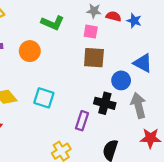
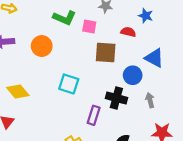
red semicircle: (113, 16) -> (128, 32), moved
pink square: (91, 32) -> (89, 27), moved
cyan square: (44, 98) -> (69, 84), moved
gray arrow: (138, 105) -> (150, 100), size x0.6

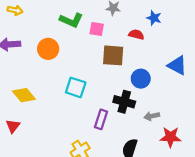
blue triangle: (154, 58) -> (177, 65), moved
gray arrow: (150, 100) -> (152, 116), moved, turned -88

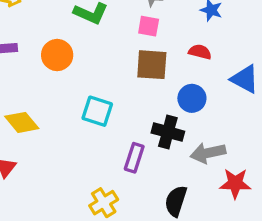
pink square: (97, 29) -> (149, 26), moved
red semicircle: (136, 35) -> (200, 52), moved
gray arrow: (152, 116) -> (208, 153), size x1.5

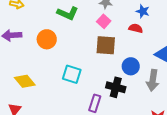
pink square: (149, 26) -> (104, 21), turned 32
red semicircle: (200, 52) -> (136, 28), moved
gray arrow: (208, 153) -> (153, 80), moved, turned -70

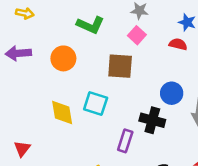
brown square: (106, 45) -> (120, 66), moved
yellow diamond: (25, 81) -> (62, 113), moved, turned 30

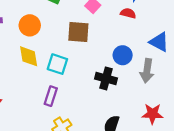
yellow diamond: (62, 113) -> (29, 56), moved
purple rectangle: (125, 141) -> (51, 96), moved

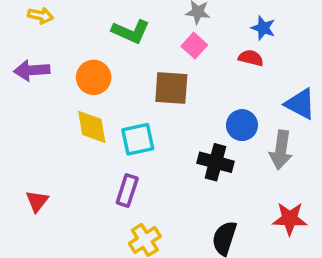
cyan square: (57, 64) -> (138, 139), turned -30

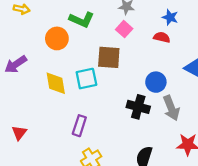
purple arrow: (32, 70) -> (16, 64), moved, turned -30
orange circle: (94, 77) -> (57, 38), moved
cyan square: (138, 139) -> (86, 79), moved
gray arrow: (281, 150) -> (171, 108), moved, turned -30

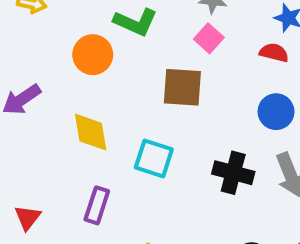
cyan square: (86, 79) -> (154, 158), moved, turned 30
blue circle: (156, 82) -> (276, 112), moved
purple rectangle: (79, 126) -> (97, 205), moved

